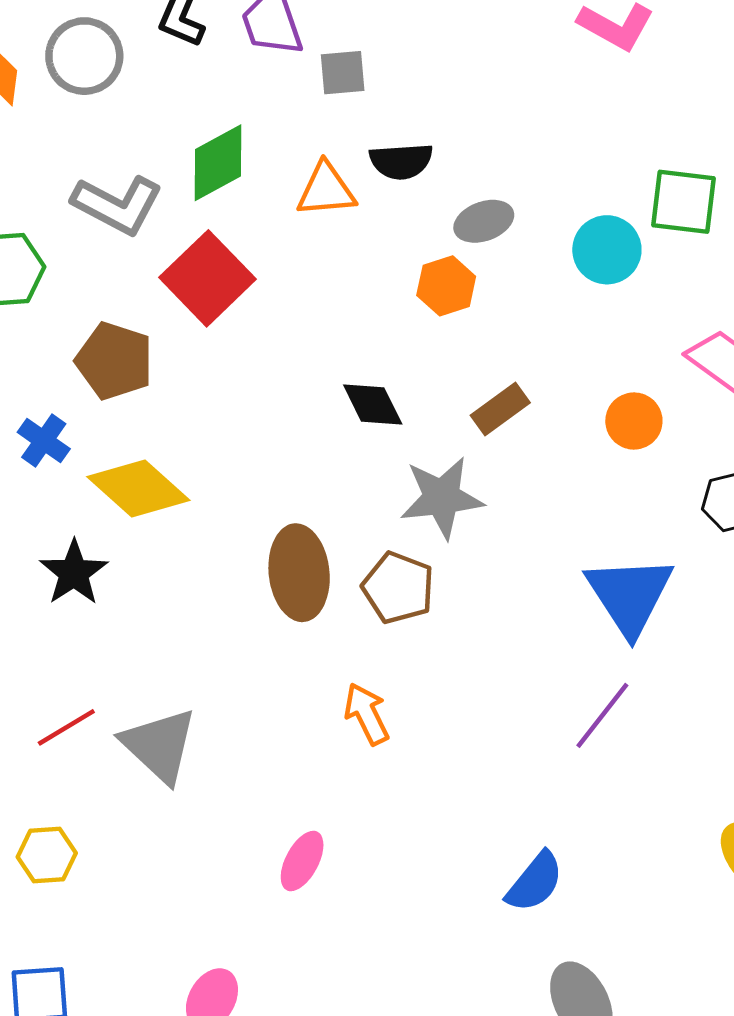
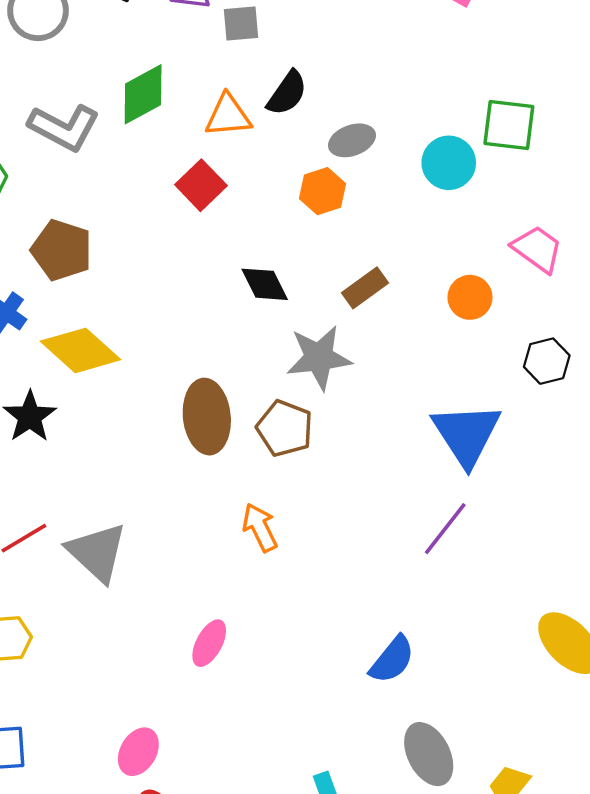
black semicircle: (401, 161) -> (287, 93), turned -51
red square: (207, 278) -> (201, 185), moved, size x0.7

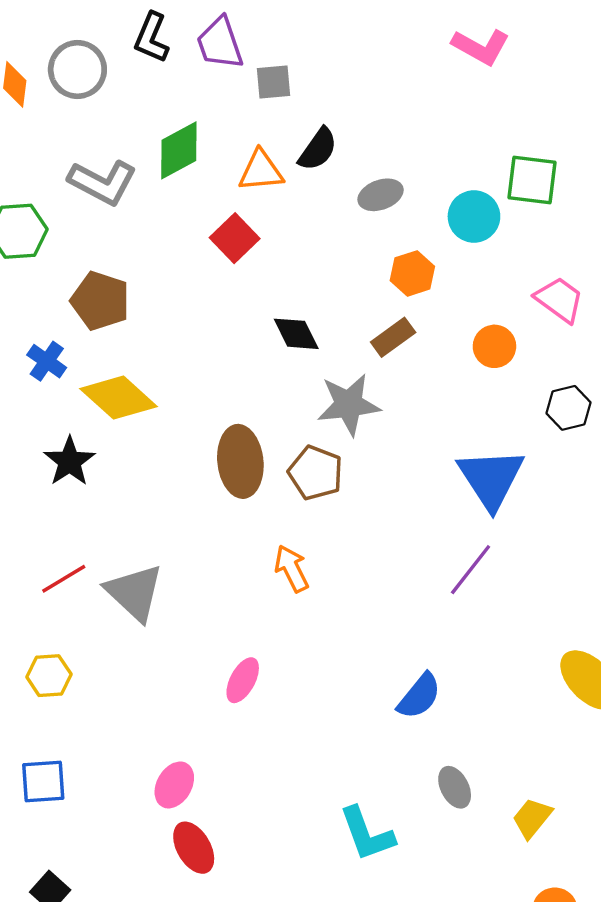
orange hexagon: (322, 191) -> (412, 273), moved
gray ellipse: (429, 754) -> (455, 787), size x0.7

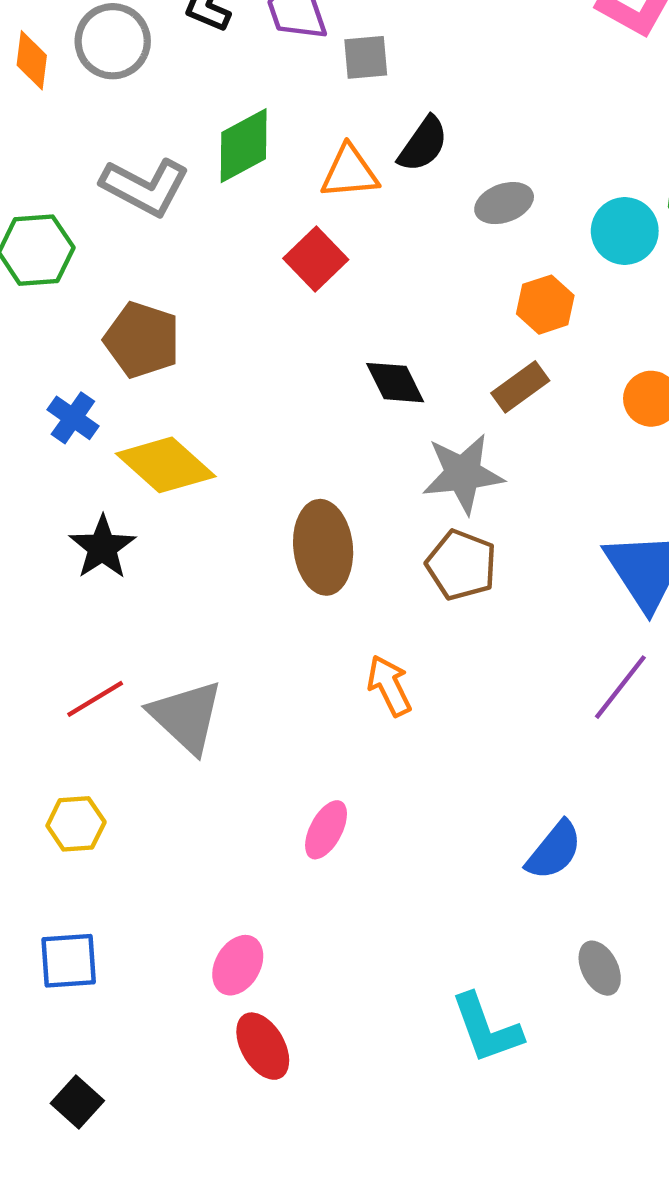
brown pentagon: (316, 473) -> (461, 565), moved

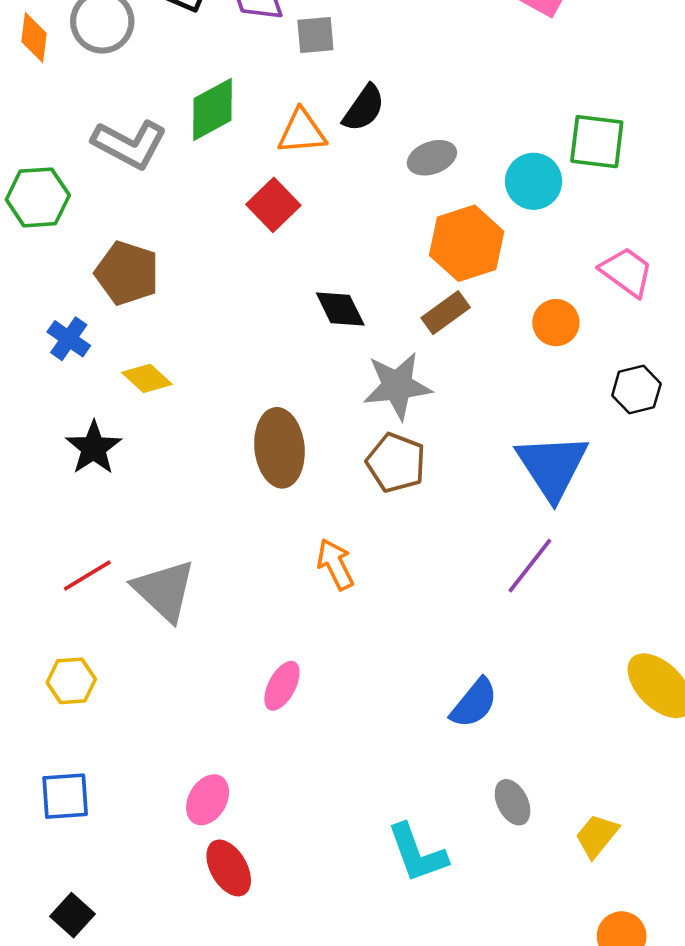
orange hexagon: (545, 305) -> (467, 243), size x1.5
yellow diamond: (166, 465) -> (147, 378), size x0.6

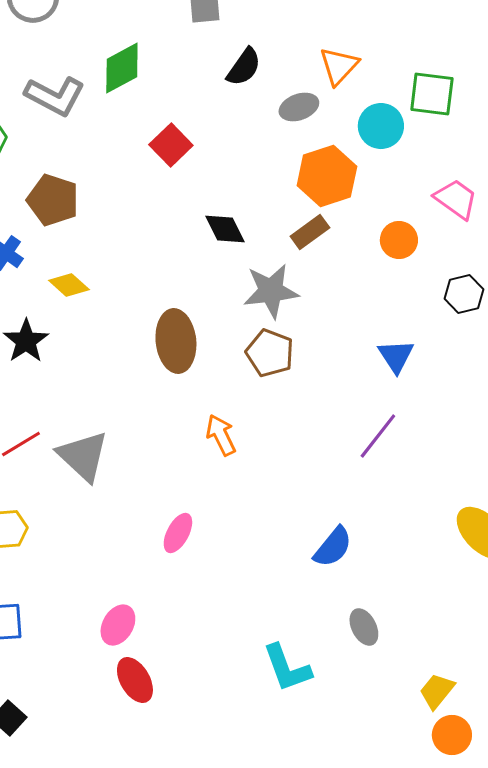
orange triangle: (302, 132) -> (339, 66), moved, turned -42
blue triangle: (552, 466) -> (396, 356), size x0.6
yellow trapezoid: (597, 836) -> (437, 691), moved

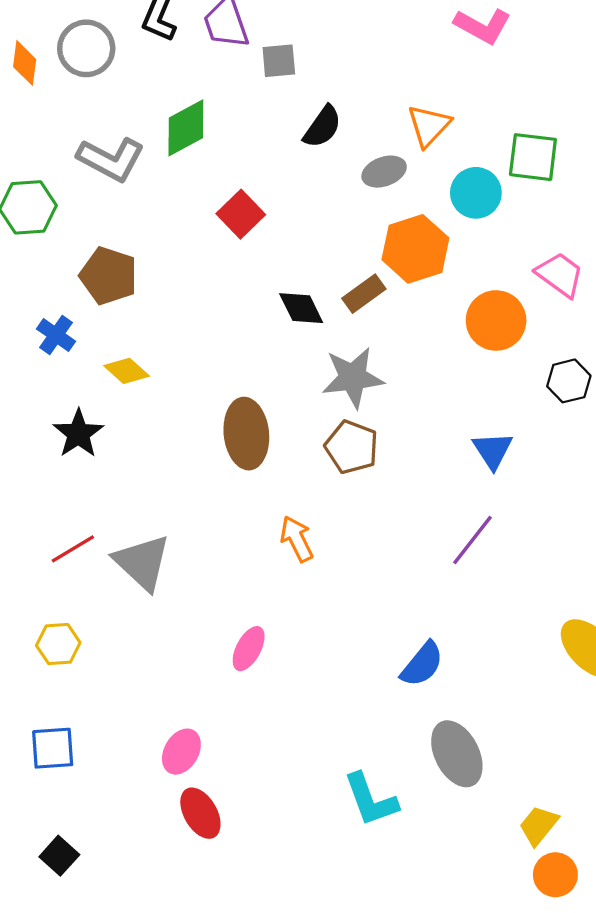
brown rectangle: (310, 232) -> (364, 294), moved
orange circle: (399, 240) -> (496, 320), size x1.4
gray ellipse: (364, 627) -> (457, 754), size x1.6

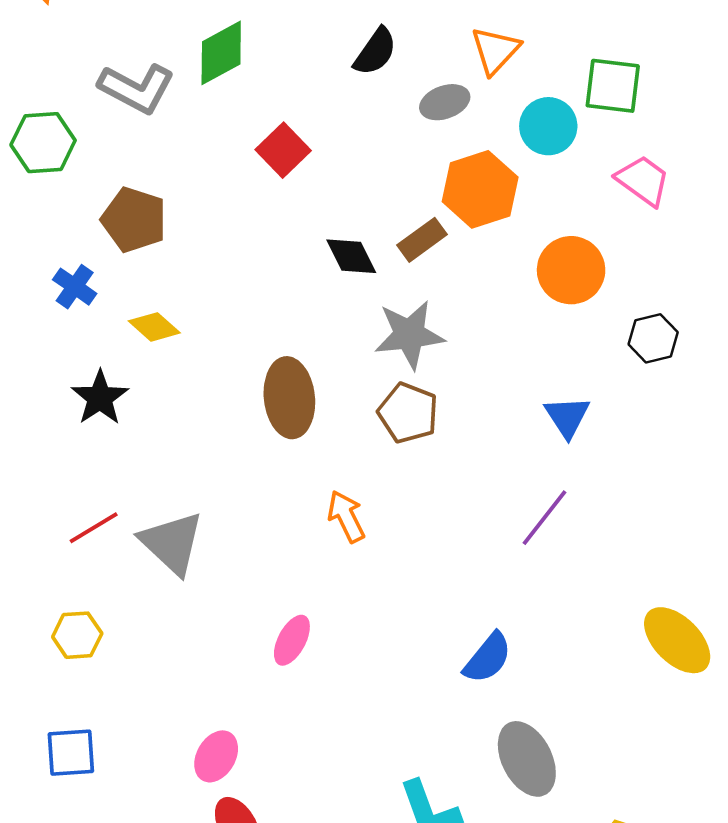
pink trapezoid: (560, 275) -> (643, 180), moved

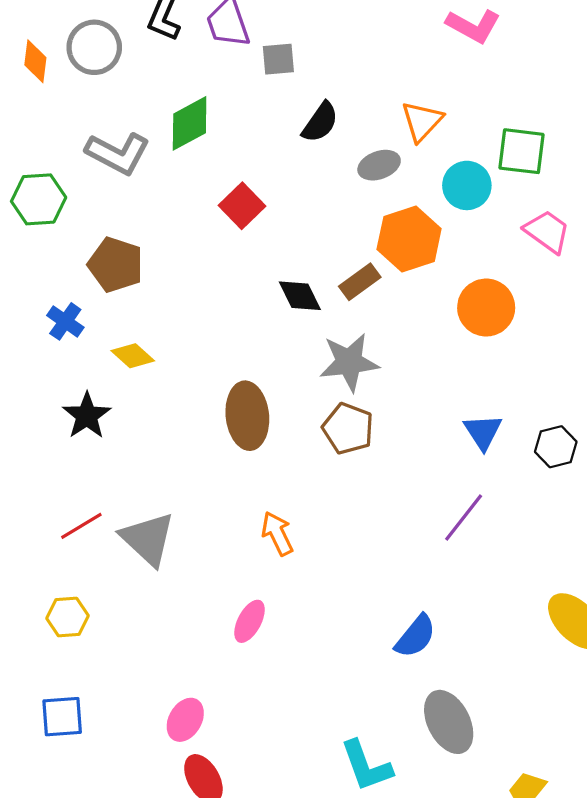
black hexagon: (653, 338) -> (556, 447), moved
orange arrow: (346, 516) -> (277, 533), moved

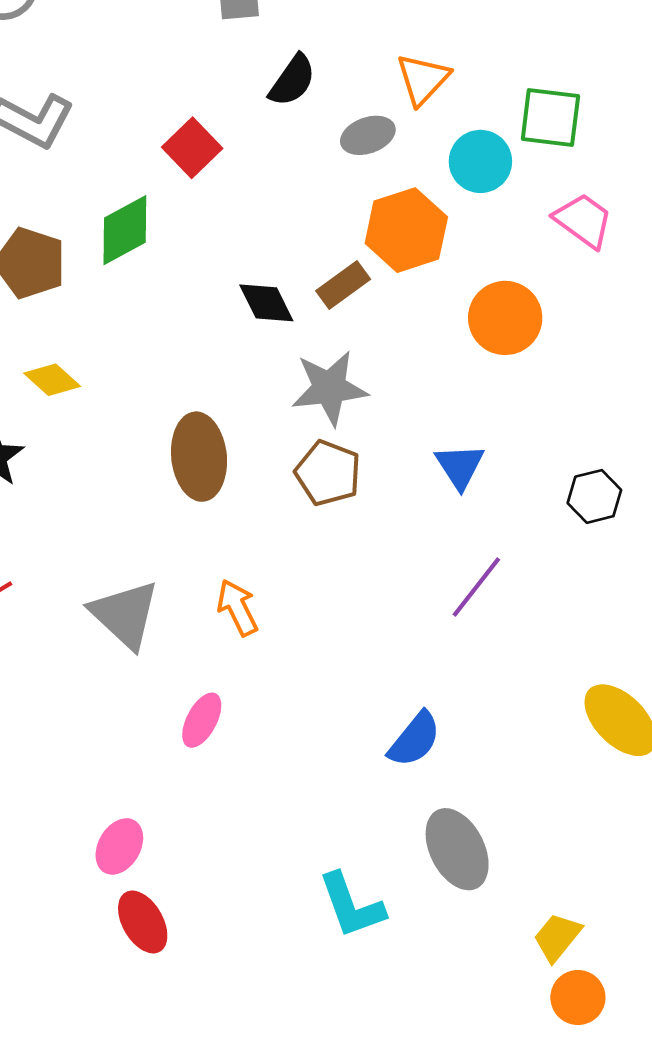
green diamond: (190, 123) -> (125, 230), moved
red square: (242, 206) -> (192, 148), moved
blue triangle: (483, 432) -> (460, 466), moved
gray triangle: (148, 539) -> (125, 614), moved

